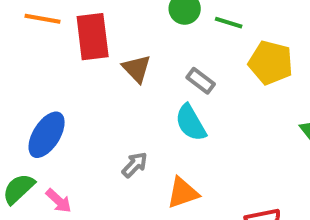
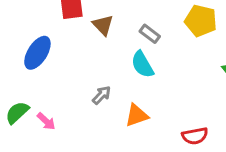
blue ellipse: (47, 135) -> (37, 53), moved

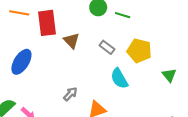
yellow pentagon: (201, 21) -> (139, 51), moved
cyan semicircle: (142, 64) -> (119, 78), moved

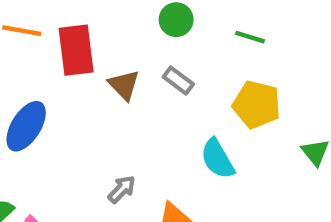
green line: (123, 15) -> (250, 37), moved
gray rectangle: (107, 47) -> (178, 81), moved

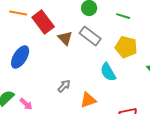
red rectangle: (76, 50) -> (43, 22), turned -30
gray rectangle: (178, 81) -> (90, 36), size x1.5

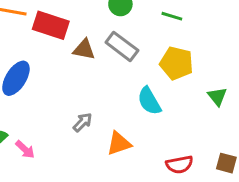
red rectangle: (43, 22) -> (51, 25), turned -35
brown triangle: (65, 38) -> (84, 50), turned -35

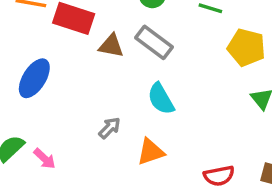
yellow pentagon: (176, 63) -> (246, 47), moved
cyan semicircle: (149, 101) -> (161, 99), moved

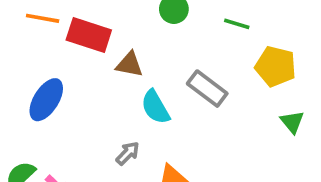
gray rectangle: (154, 42) -> (207, 89), moved
cyan semicircle: (161, 99) -> (155, 107), moved

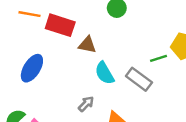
green line: (237, 24) -> (159, 58), moved, turned -35
gray rectangle: (207, 89) -> (139, 79), moved

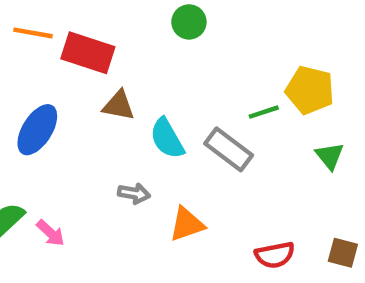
brown triangle: (87, 45) -> (119, 105), moved
gray arrow: (86, 104) -> (134, 193), turned 56

